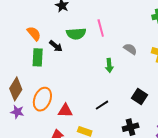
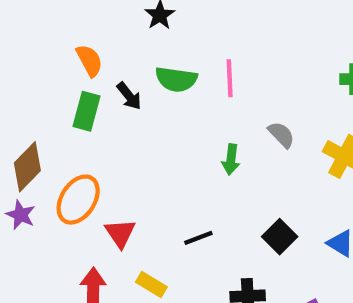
red triangle: (65, 111) -> (120, 233), turned 42

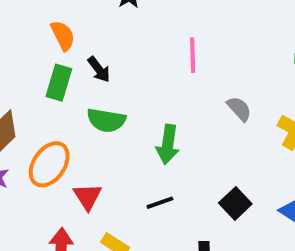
green semicircle: (176, 79) -> (106, 120), moved
green arrow: (231, 159) -> (168, 144), moved, size x1.4

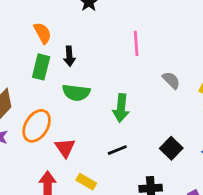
black arrow: (99, 69) -> (69, 56), turned 36

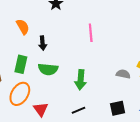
green rectangle: (41, 67) -> (21, 64), moved
gray semicircle: (171, 80) -> (123, 74), moved, turned -32
black square: (171, 148) -> (118, 108), turned 35

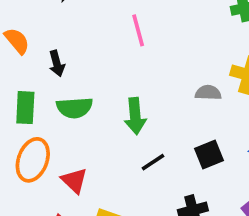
black line: (78, 110) -> (153, 162), moved

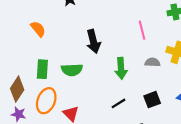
pink line: (138, 30) -> (142, 30), moved
black arrow: (57, 63) -> (93, 41), moved, size x1.5
green arrow: (135, 116) -> (121, 68), moved

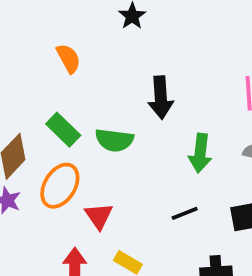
green rectangle: (42, 69) -> (63, 130), turned -60

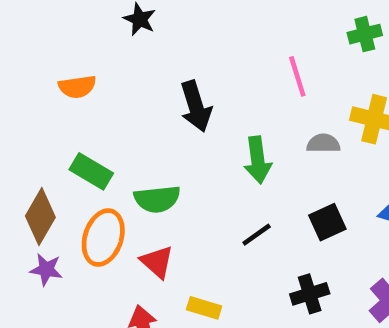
orange semicircle: (68, 58) -> (77, 87), turned 124
green semicircle: (114, 140) -> (157, 199), moved

